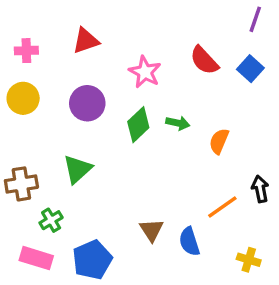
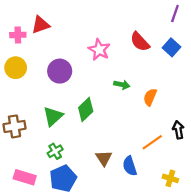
red triangle: (86, 41) -> (40, 25), moved
green diamond: (138, 125) -> (86, 109), moved
green cross: (51, 220) -> (55, 151), moved

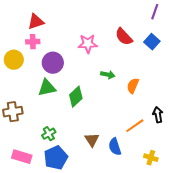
pink cross: (18, 35) -> (33, 42), moved
pink star: (99, 50) -> (88, 44), turned -30
green triangle: (53, 116) -> (47, 88), moved, turned 30

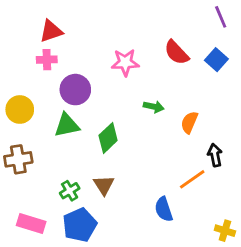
purple line: (155, 12) -> (221, 17), turned -42
yellow circle: (14, 60) -> (20, 109), moved
black arrow: (158, 115) -> (215, 155), moved
brown triangle: (92, 140) -> (104, 185), moved
yellow cross: (151, 158) -> (225, 231), moved

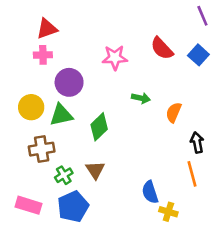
yellow circle: (20, 109) -> (31, 107), moved
brown cross: (18, 159) -> (42, 149), moved
orange line: (192, 179) -> (192, 174), moved, turned -70
yellow cross: (225, 231) -> (168, 212), moved

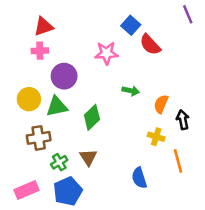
blue square: (198, 55) -> (131, 25), moved
black arrow: (197, 142) -> (183, 120), moved
pink rectangle: (29, 205) -> (27, 190), turned -40
yellow cross: (168, 212) -> (156, 137), moved

